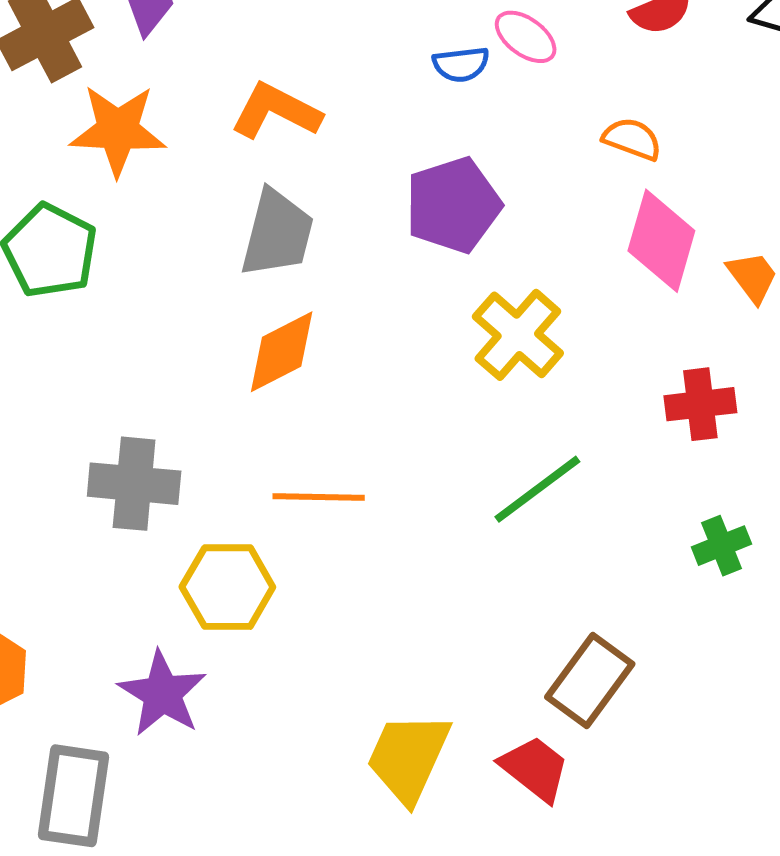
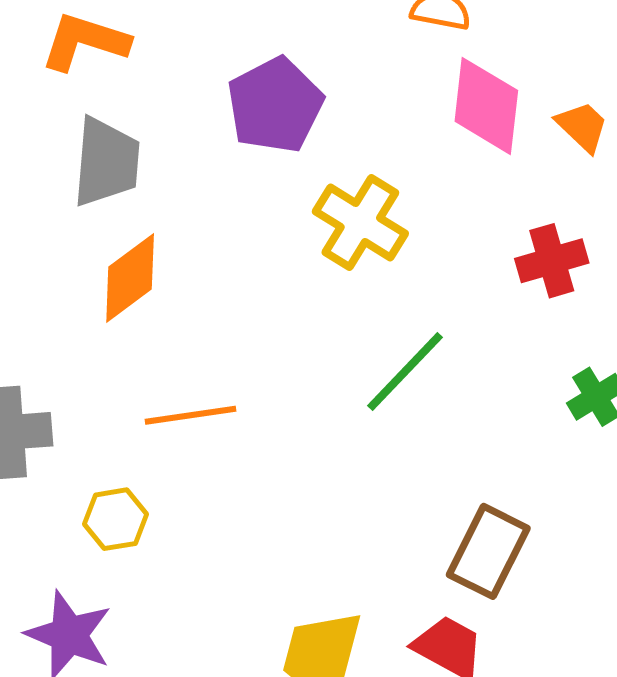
yellow hexagon: (227, 587) -> (115, 519), size x0.7

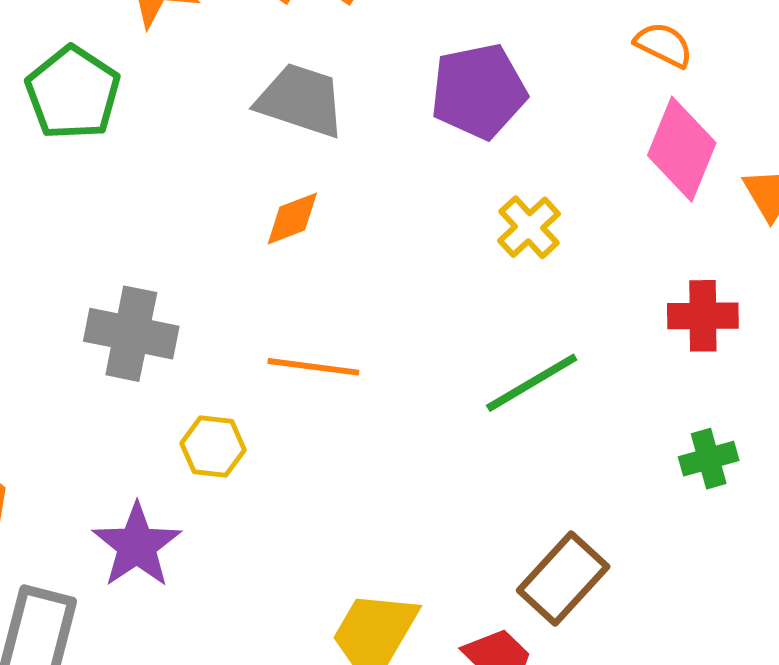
gray trapezoid: (106, 162) -> (301, 100), turned -92
yellow cross: (360, 222) -> (529, 227), size x0.7
orange diamond: (130, 278) -> (292, 218), size x0.7

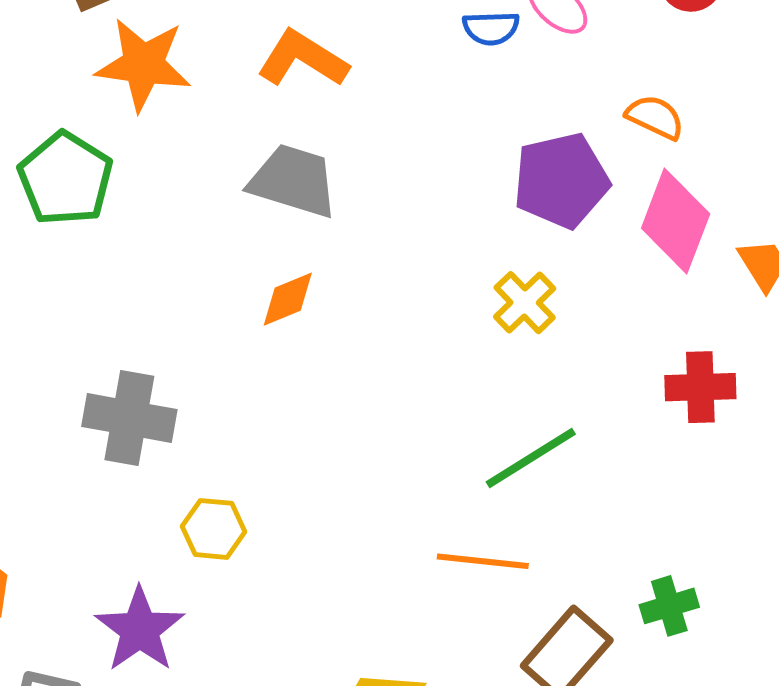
purple pentagon: (479, 91) -> (561, 180), moved
orange line: (313, 367) -> (483, 561), moved
green cross: (709, 459) -> (669, 606), moved

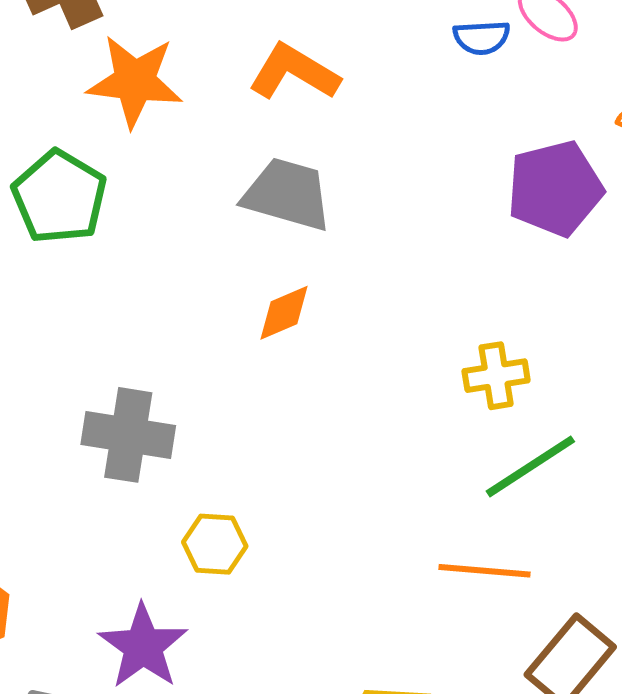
yellow cross: (525, 303) -> (496, 376), moved, turned 36

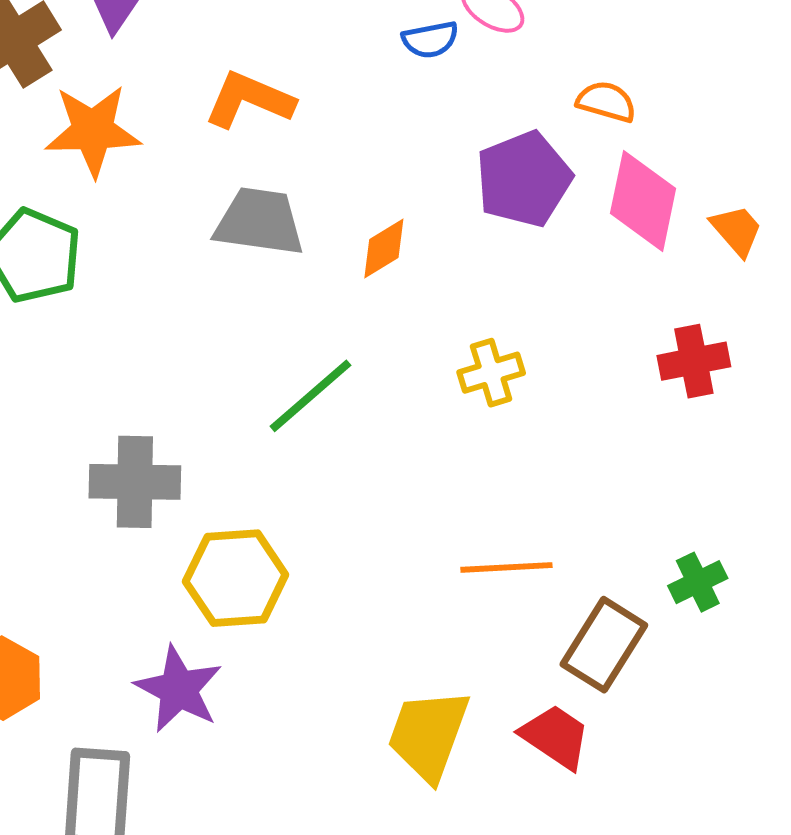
orange diamond: (284, 313) -> (384, 248), moved
green line: (530, 466) -> (310, 396), moved
yellow hexagon: (215, 544) -> (236, 578), size x1.6

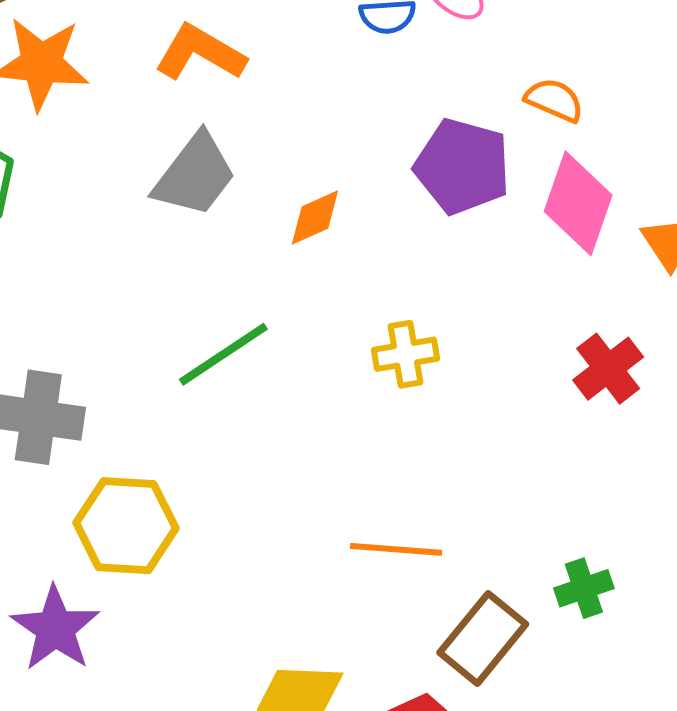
purple pentagon: (524, 179) -> (462, 166), turned 30
gray trapezoid: (259, 222) -> (195, 175), turned 112
red cross: (694, 361) -> (608, 369), turned -34

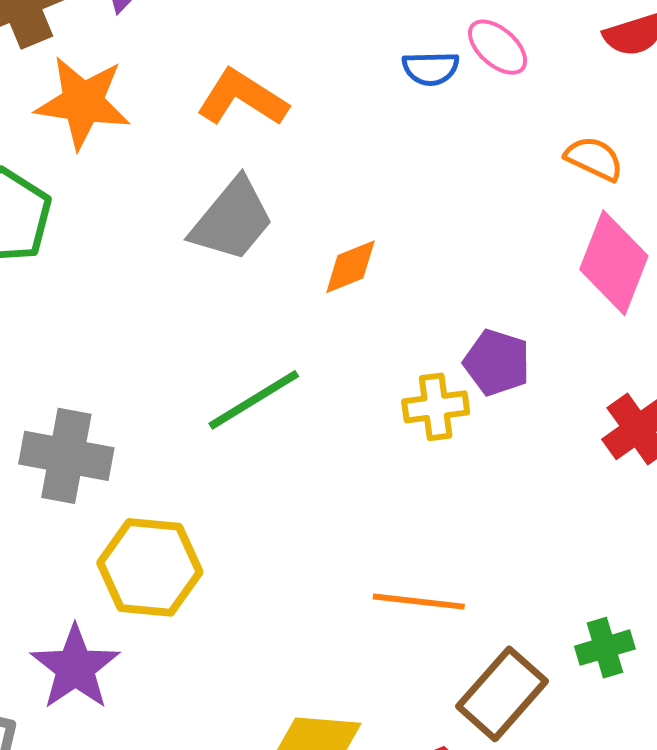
purple pentagon: (462, 166) -> (497, 362), moved, size x0.7

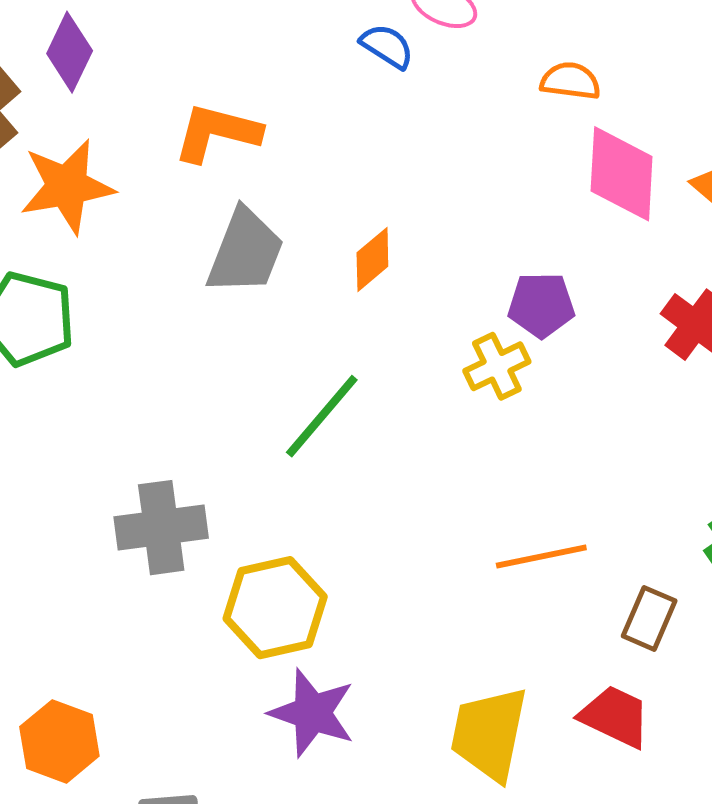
blue semicircle: (431, 68) -> (387, 46), turned -128
purple star: (75, 667) -> (312, 713), moved
brown rectangle: (502, 694) -> (649, 618), size x0.7

